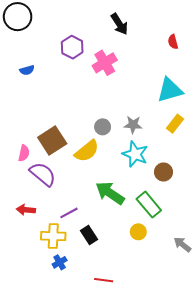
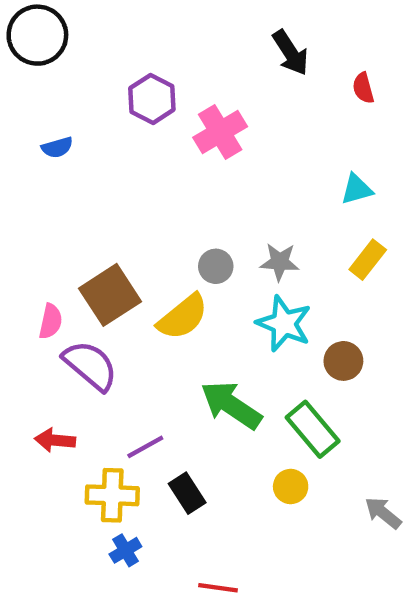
black arrow: (119, 24) -> (291, 53), moved
cyan triangle: (170, 90) -> (357, 189), size x0.6

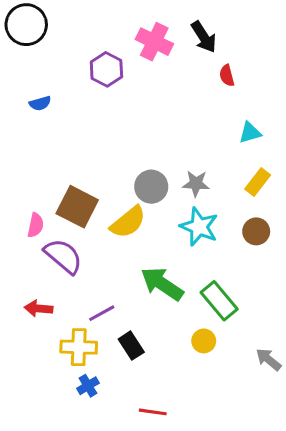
red semicircle: (363, 88) -> (227, 76), moved
pink cross: (220, 132) -> (154, 42), moved, turned -33
gray circle: (216, 266) -> (151, 187), size x1.4
brown square: (110, 295) -> (77, 207), turned -30
brown circle: (343, 361) -> (256, 231), moved

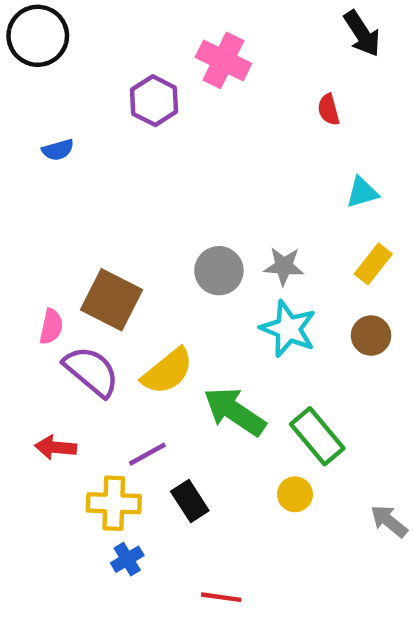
black arrow: (204, 37) -> (362, 34), moved
yellow semicircle: (128, 222) -> (167, 371), moved

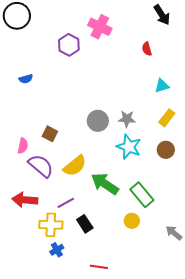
blue semicircle: (58, 150) -> (26, 79), moved
brown square: (112, 300) -> (50, 134), size x0.6
red arrow: (56, 447) -> (25, 200), size x1.4

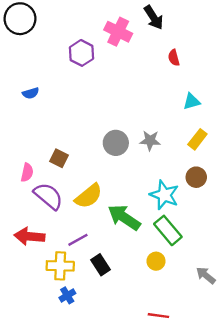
black arrow: (162, 15) -> (154, 17), moved
cyan star: (129, 147) -> (164, 195), moved
red line: (99, 267) -> (158, 316), moved

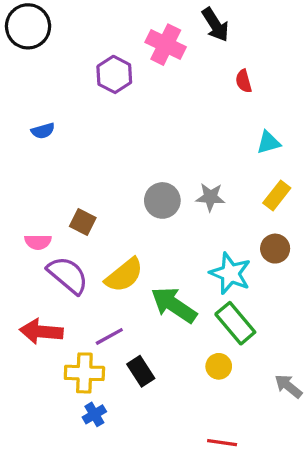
pink semicircle: (27, 172) -> (38, 242), turned 78

